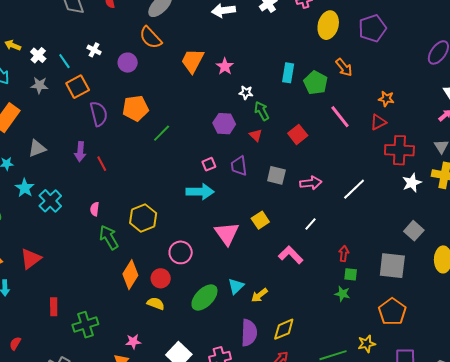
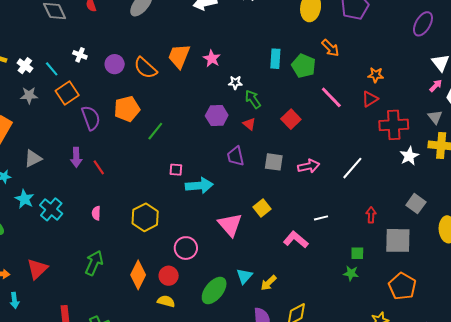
orange semicircle: (151, 38) -> (145, 68), moved
pink square: (209, 164) -> (176, 170), moved, turned 32
white line: (310, 224) -> (321, 218), moved, turned 40
green arrow: (109, 237) -> (94, 263), moved, turned 60
red arrow: (344, 254) -> (371, 215), moved

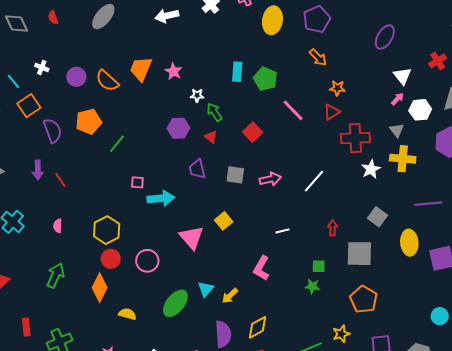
orange arrow: (330, 48) -> (318, 57), moved
pink L-shape: (296, 240) -> (261, 268), moved, turned -100
red circle: (169, 276) -> (111, 259), moved

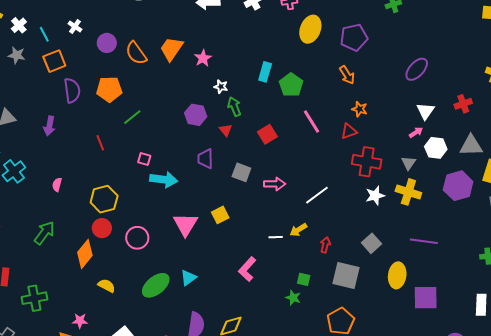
red line: (60, 180) -> (100, 143), moved
yellow arrow: (230, 296) -> (298, 230), moved

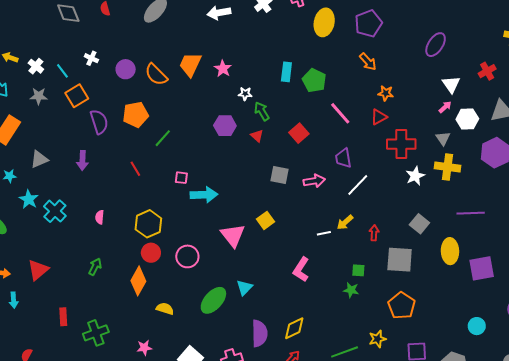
purple trapezoid: (205, 159) -> (343, 158), moved
green arrow: (44, 233) -> (95, 267), size x0.7

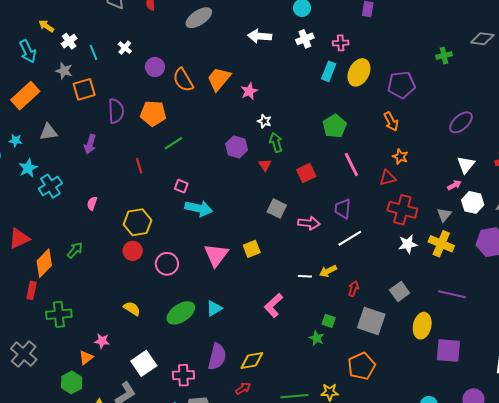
cyan rectangle: (286, 72) -> (329, 71), moved
orange square: (77, 96) -> (84, 89), moved
orange diamond: (138, 281) -> (44, 263), moved

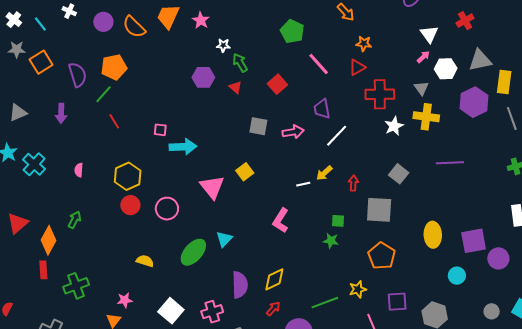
green line: (173, 143) -> (103, 94), moved
yellow ellipse: (422, 326) -> (433, 235), moved
purple square: (448, 350) -> (474, 241), moved

